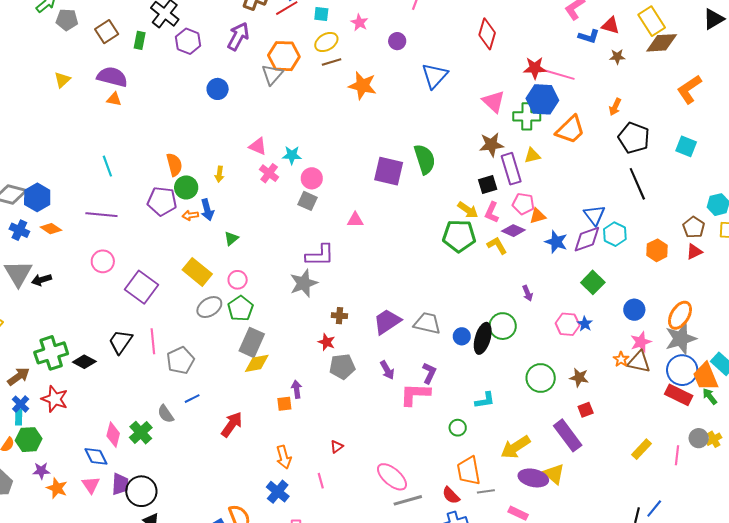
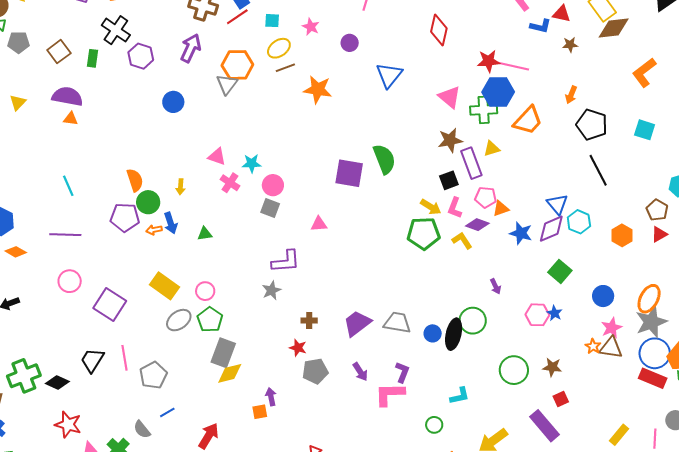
green triangle: (231, 238) -> (205, 234), moved, turned 35
gray star: (304, 283) -> (271, 290), size x0.7
red star: (55, 399) -> (68, 425), moved

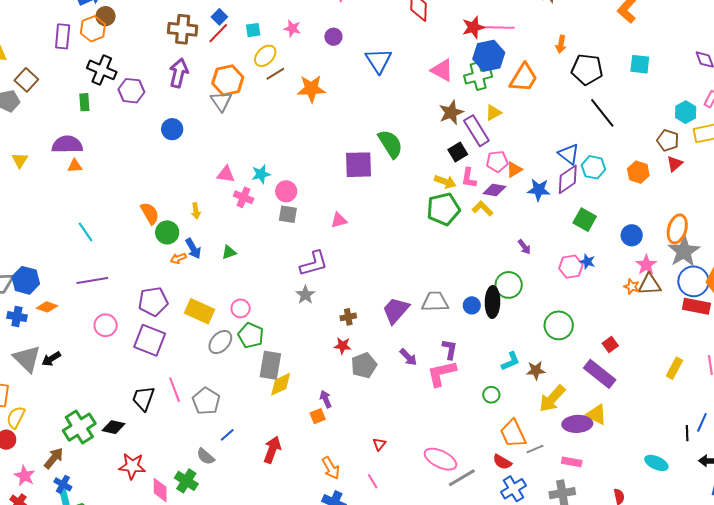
brown square: (59, 52) -> (26, 80), moved
purple pentagon: (125, 217) -> (153, 302), moved
brown star: (552, 367) -> (536, 370), moved

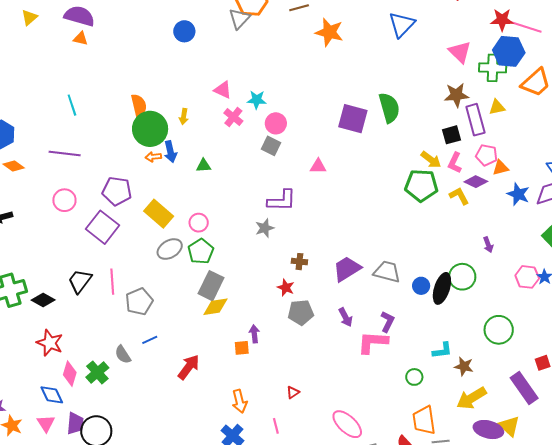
green circle: (167, 232) -> (150, 129), size x1.5

